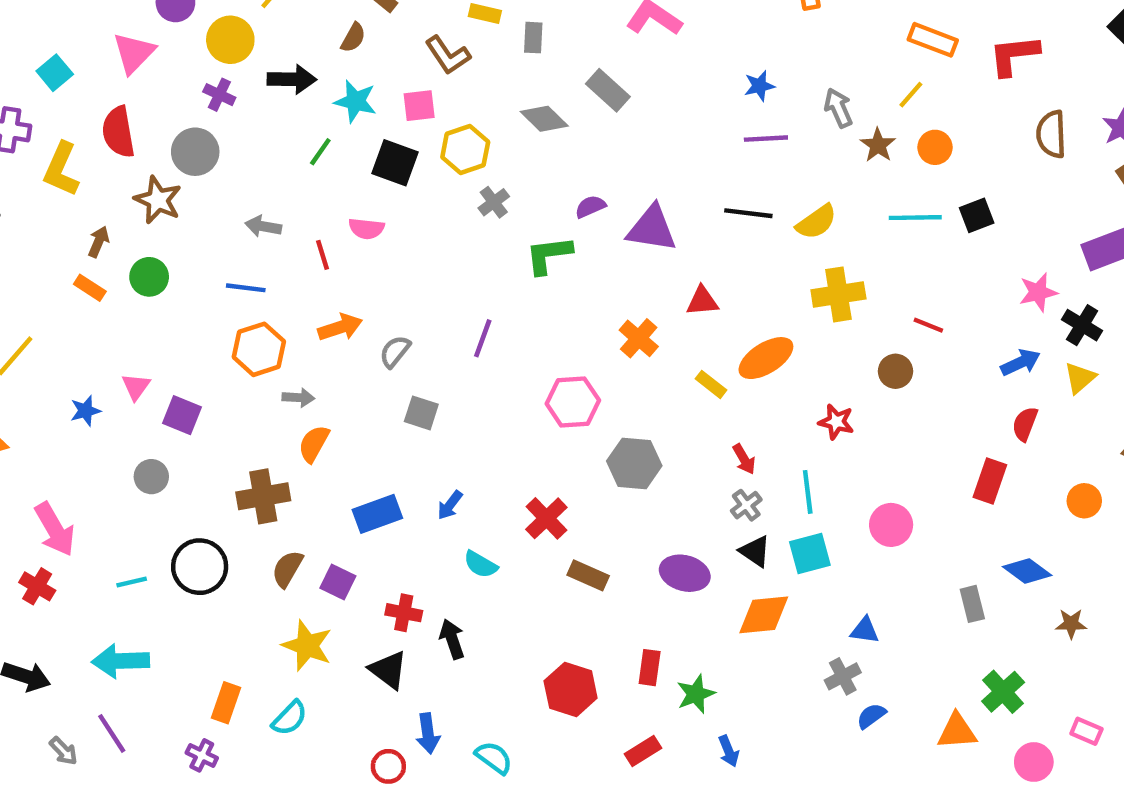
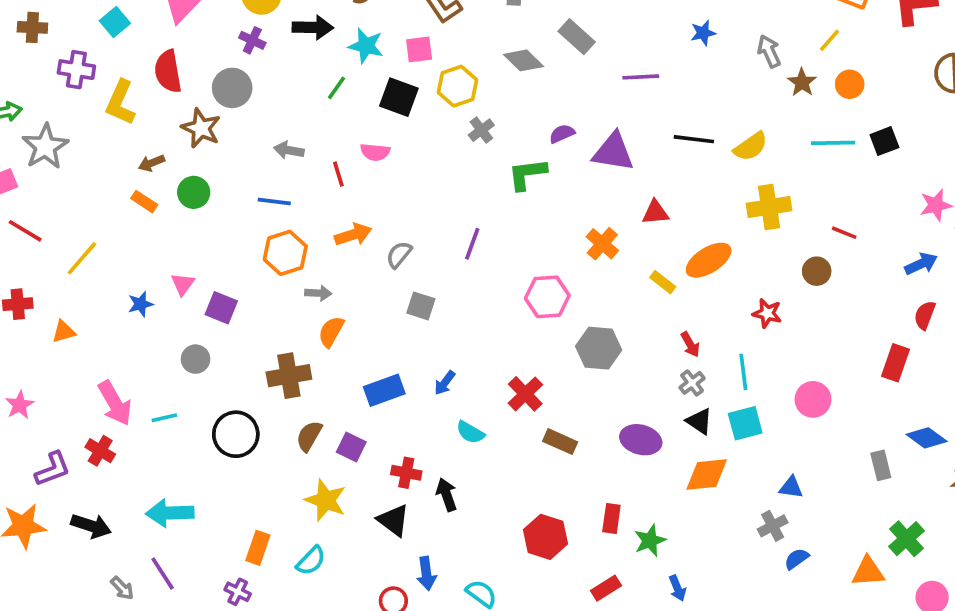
purple line: (766, 139) -> (641, 77), moved
brown arrow: (99, 242) -> (152, 163), turned -135
cyan line: (132, 582) -> (164, 418), moved

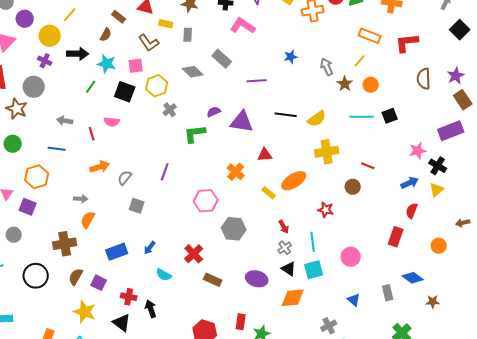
orange hexagon: (285, 253) -> (37, 177), moved
blue triangle: (791, 487) -> (354, 300), moved, turned 32

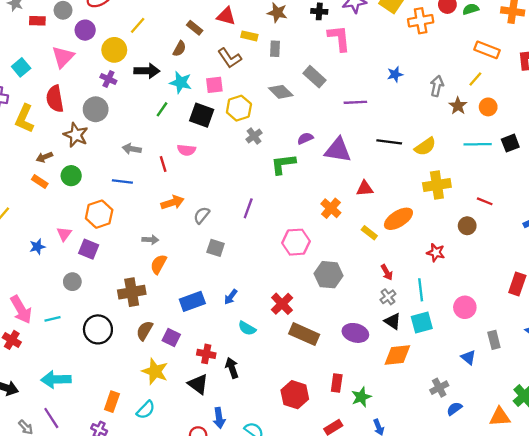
pink L-shape: (243, 26) -> (339, 38), turned 50
gray arrow: (327, 67) -> (437, 86), turned 36
brown rectangle: (213, 280) -> (304, 334), size x1.4
gray rectangle: (388, 293) -> (494, 340), moved

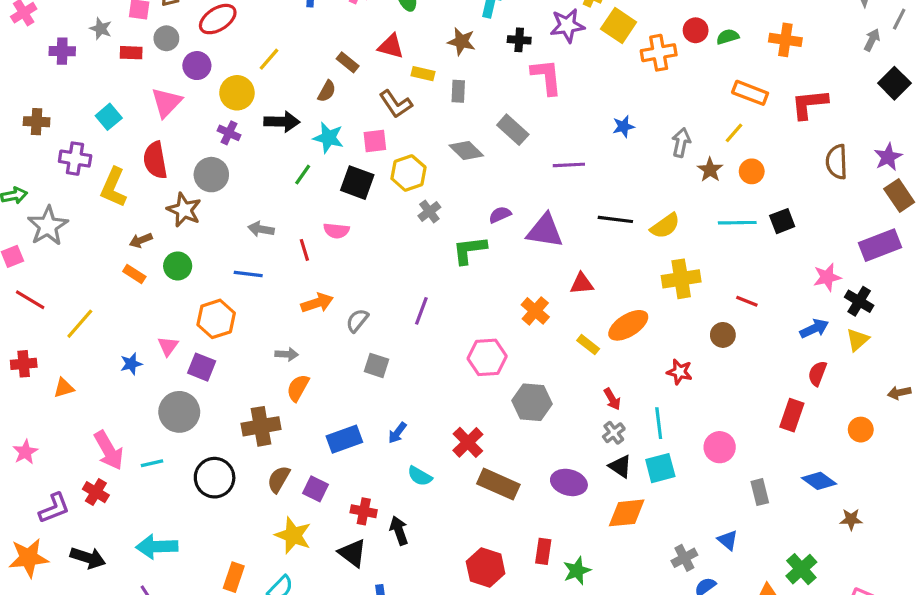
gray circle: (72, 282) -> (179, 412), size x1.6
blue triangle: (468, 357) -> (728, 540), moved

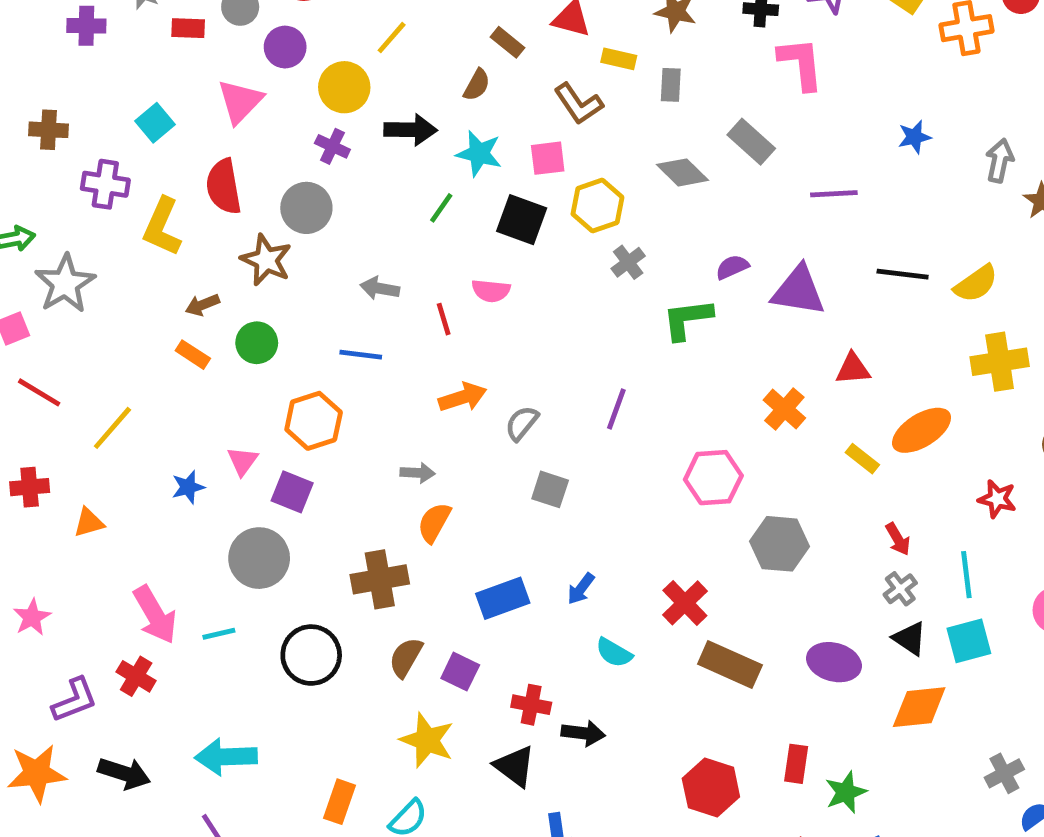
black arrow: (399, 531) -> (583, 733), turned 116

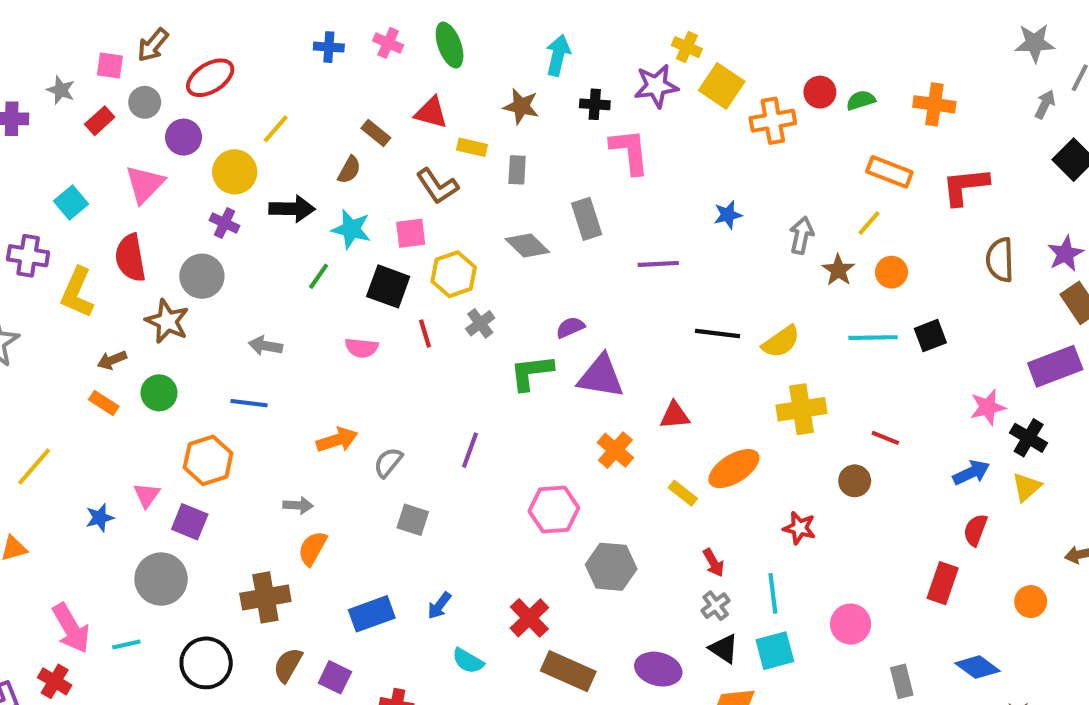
red rectangle: (188, 28) -> (100, 121), turned -44
gray rectangle: (751, 142) -> (587, 219), turned 30
purple triangle: (798, 291) -> (601, 376), moved
red line: (444, 319) -> (425, 334), moved

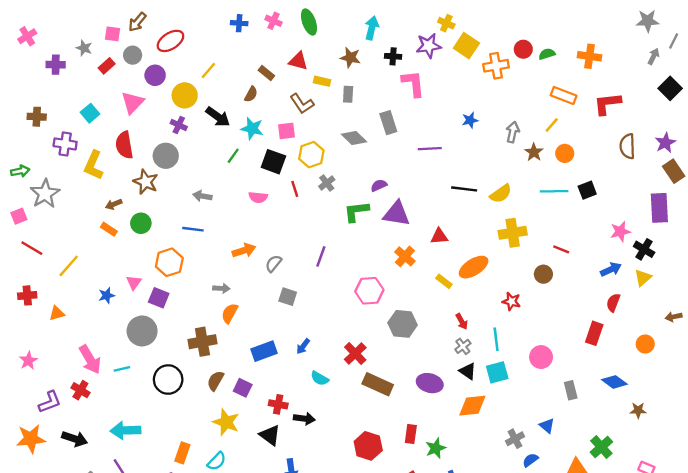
black arrow: (292, 209) -> (218, 117), turned 35
purple rectangle: (1055, 366) -> (659, 208), turned -72

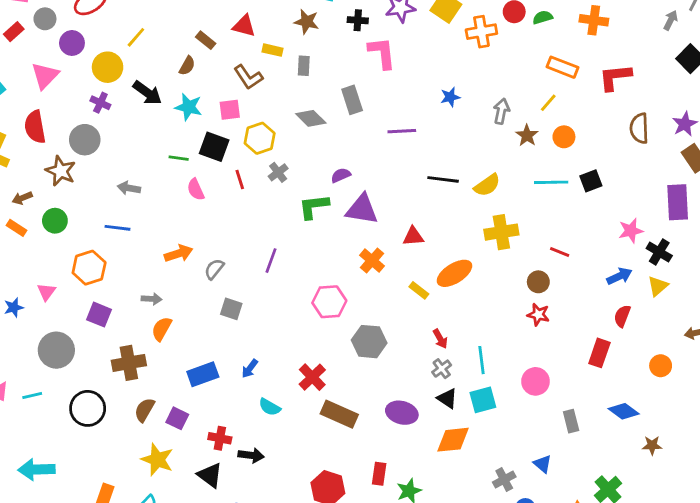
green line: (233, 156) -> (179, 158), moved, turned 63
pink semicircle: (258, 197) -> (196, 189), turned 60
purple square: (159, 298) -> (99, 315), moved
red star: (511, 301) -> (538, 315), moved

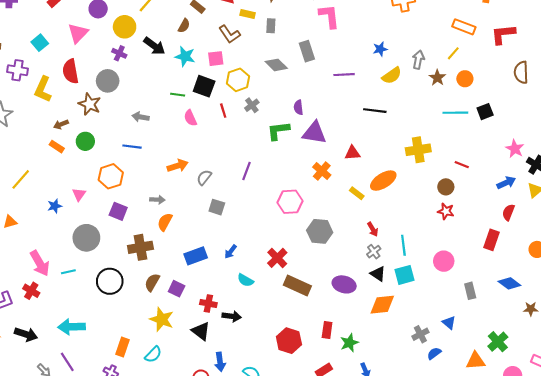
purple semicircle: (341, 175) -> (298, 107), turned -72
yellow semicircle: (487, 185) -> (392, 76), moved
pink star: (631, 231) -> (515, 149), turned -30

